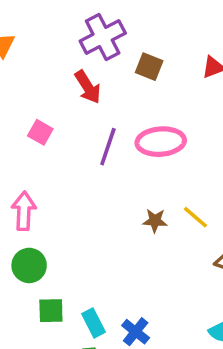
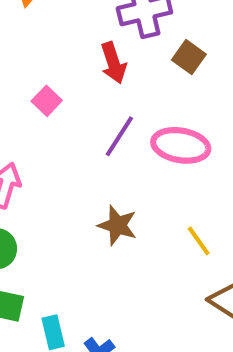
brown star: (155, 221) -> (117, 225), moved, size x1.4

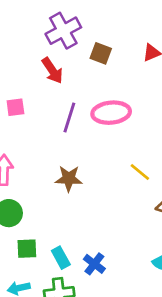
pink square: (47, 101) -> (15, 107), turned -36
brown star: (117, 225) -> (69, 179), moved

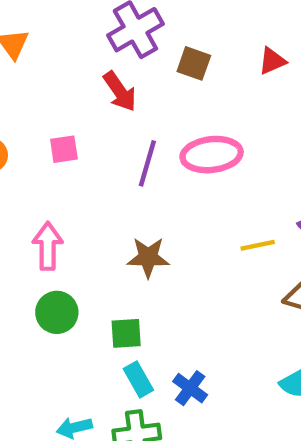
yellow line: (140, 172) -> (258, 245), turned -50
green square: (27, 249) -> (126, 333), moved

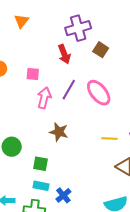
pink ellipse: (212, 155) -> (99, 93), turned 44
pink arrow: (48, 246) -> (44, 98), moved
cyan rectangle: (138, 379) -> (41, 186), turned -63

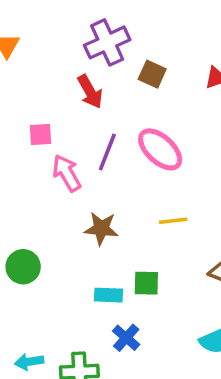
pink arrow: (44, 98) -> (67, 173), turned -35
yellow line: (109, 139) -> (173, 221), moved
green square: (41, 164) -> (146, 283), moved
cyan rectangle: (41, 186) -> (108, 295), moved

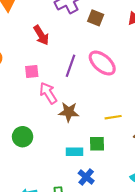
red arrow: (90, 92) -> (41, 35), moved
pink square: (41, 135) -> (32, 72), moved
pink arrow: (67, 173) -> (48, 93), moved
yellow line: (173, 221) -> (113, 117), moved

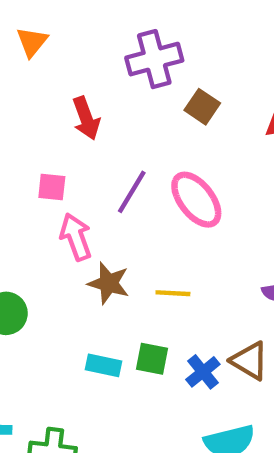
yellow line: (113, 117) -> (173, 293), moved
blue cross: (86, 177) -> (203, 372), moved

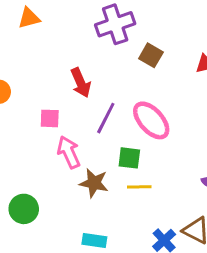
orange triangle: (32, 42) -> (29, 18), turned 40
red arrow: (86, 118) -> (81, 83), moved
green square: (152, 359) -> (129, 158), moved

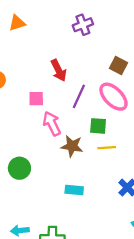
purple cross: (115, 24) -> (83, 25), size x0.7
brown square: (151, 55) -> (118, 65), moved

